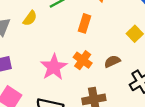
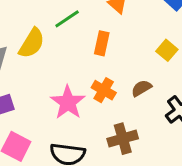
yellow semicircle: (30, 18) -> (32, 43), size x1.5

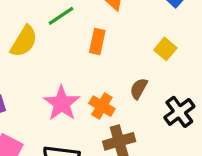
brown semicircle: (141, 88) -> (139, 89), turned -30
orange cross: (104, 90) -> (102, 106), moved

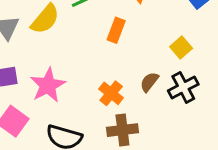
pink star: (62, 103) -> (48, 85), moved
black cross: (179, 112) -> (183, 87), moved

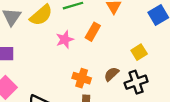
pink star: (48, 85) -> (65, 39), moved, size x0.7
orange cross: (111, 93) -> (82, 78), turned -30

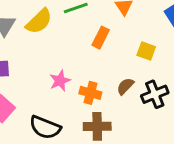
pink star: (65, 39) -> (60, 81), moved
yellow square: (139, 52) -> (146, 51), moved, turned -35

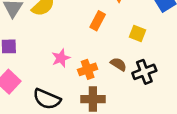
brown semicircle: (125, 86) -> (118, 64), turned 77
orange cross: (90, 93) -> (88, 69), turned -36

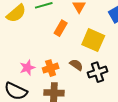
yellow square: (137, 34) -> (93, 40), size x1.6
pink star: (61, 58) -> (27, 68), moved

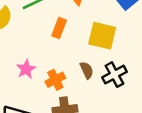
brown semicircle: (76, 65) -> (87, 70), turned 40
pink star: (27, 68) -> (26, 69), moved

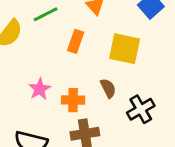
black cross: (115, 75) -> (141, 109), moved
orange cross: (55, 80) -> (73, 100), turned 30

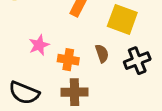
black cross: (141, 109) -> (137, 61), moved

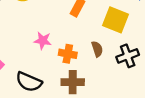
pink star: (39, 45) -> (43, 41), turned 30

